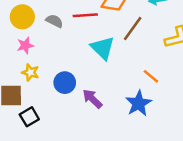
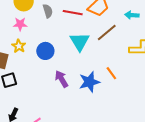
gray semicircle: (54, 21) -> (48, 11), turned 32
blue circle: (65, 83) -> (45, 51), moved
blue star: (138, 103) -> (89, 82), moved

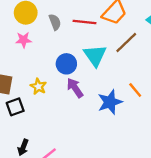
yellow star: (19, 46) -> (38, 86), moved
blue circle: (45, 51) -> (66, 64), moved
purple arrow: (61, 79) -> (75, 88), moved

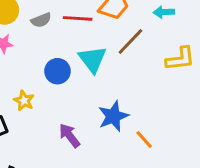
gray semicircle: (55, 22) -> (41, 20), turned 91
purple arrow: (75, 88) -> (69, 135), moved
orange line: (135, 90) -> (144, 139), moved

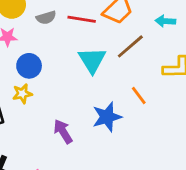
blue circle: (57, 71) -> (29, 66), moved
yellow star: (24, 101) -> (22, 94), turned 30
orange line: (144, 139) -> (139, 96), moved

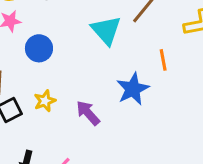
yellow star: (22, 94) -> (45, 101), moved
orange line: (139, 96) -> (163, 60), turned 36

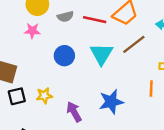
blue circle: (39, 48) -> (64, 56), moved
orange line: (163, 60) -> (151, 89), moved

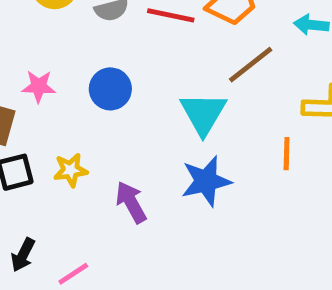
pink star: (32, 31) -> (39, 86), moved
cyan triangle: (101, 54) -> (203, 113), moved

